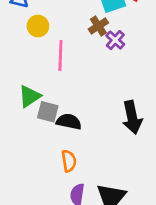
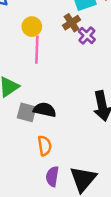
yellow circle: (38, 26) -> (32, 27), moved
gray square: (48, 112) -> (27, 112), moved

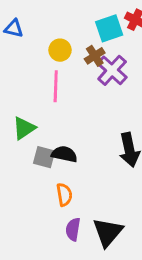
yellow circle: (32, 27) -> (60, 50), moved
purple cross: (87, 36) -> (112, 70), size x1.5

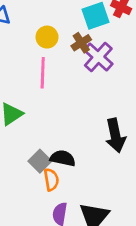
black semicircle: (64, 154) -> (63, 158), moved
gray square: (44, 157) -> (40, 161), moved, turned 30

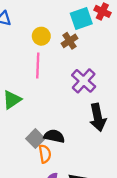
purple cross: (98, 57) -> (84, 81), moved

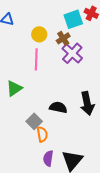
purple cross: (84, 81) -> (72, 53), moved
black semicircle: (54, 136) -> (58, 107), moved

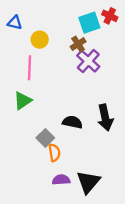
yellow circle: (39, 34) -> (40, 40), moved
pink line: (36, 59) -> (29, 68), moved
purple semicircle: (48, 158) -> (61, 180), turned 77

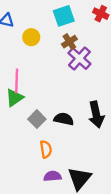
cyan square: (89, 23) -> (64, 16), moved
pink line: (29, 68) -> (17, 81), moved
gray square: (45, 138) -> (37, 119), moved

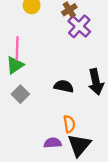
gray square: (37, 119) -> (20, 94), moved
orange semicircle: (46, 149) -> (69, 124), moved

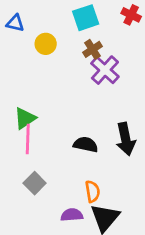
pink line: (17, 49) -> (28, 139), moved
gray square: (20, 94) -> (35, 183), moved

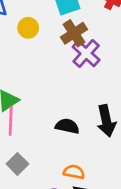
brown cross: (93, 49) -> (74, 33), size x1.4
orange semicircle: (93, 191) -> (74, 172), turned -70

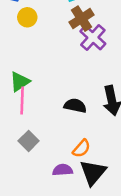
yellow circle: (28, 28) -> (27, 17), moved
orange semicircle: (74, 172) -> (82, 148), turned 120

